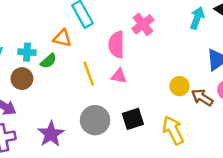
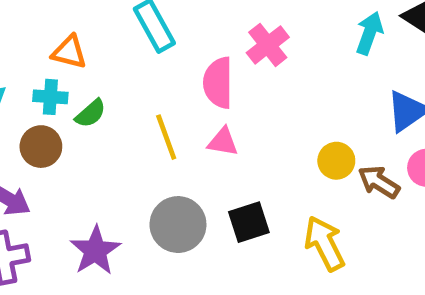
orange triangle: (62, 38) -> (69, 52), moved

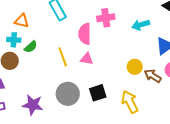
cyan arrow: (369, 33) -> (141, 25), moved, turned -126
pink cross: (268, 45) -> (106, 18), turned 30
purple star: (95, 251) -> (33, 105), turned -30

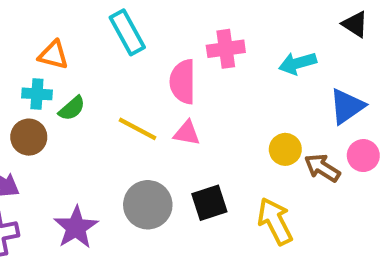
yellow line: (63, 57) -> (138, 129), turned -42
purple star: (33, 105) -> (76, 227), turned 30

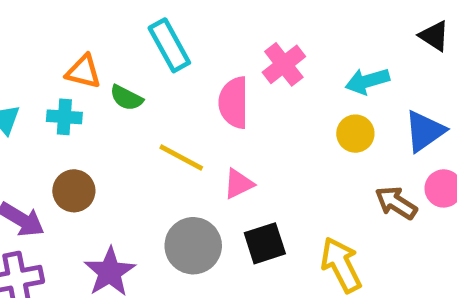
pink cross: (226, 49) -> (284, 64), turned -30
green semicircle: (72, 108) -> (126, 98), moved, turned 68
pink triangle: (187, 133) -> (239, 184), moved, turned -36
brown circle: (29, 137) -> (74, 191), moved
yellow circle: (285, 149) -> (355, 134), moved

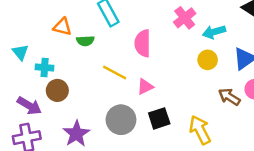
pink cross: (284, 64) -> (185, 18), moved
green semicircle: (126, 98) -> (85, 41), turned -30
cyan cross: (64, 117) -> (45, 68), moved

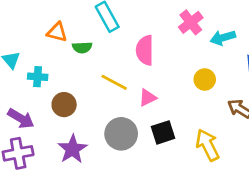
yellow circle: (208, 60) -> (205, 79), moved
brown circle: (57, 90) -> (64, 105), moved

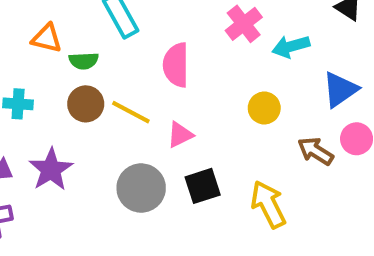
brown circle: (64, 105) -> (86, 104), moved
purple star: (72, 149) -> (51, 170), moved

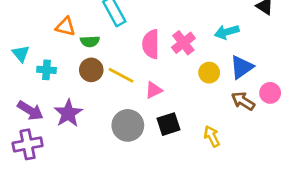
pink cross: (244, 24) -> (183, 43), moved
blue triangle: (340, 90) -> (242, 67), moved
yellow arrow: (268, 204) -> (212, 136), size x0.7

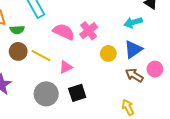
cyan arrow: (227, 32) -> (133, 22), moved
pink semicircle: (151, 44) -> (64, 32), turned 115
yellow arrow: (212, 136) -> (128, 107), moved

